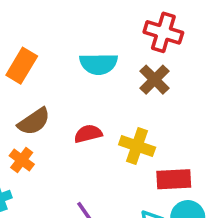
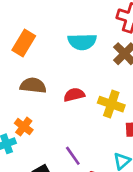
brown semicircle: (34, 122) -> (33, 85), turned -140
orange cross: (22, 160) -> (24, 127), moved

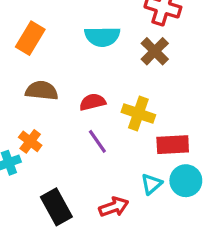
purple line: (73, 156) -> (97, 141), moved

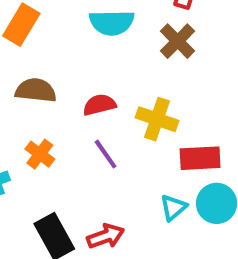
orange cross: (30, 141) -> (40, 154), moved
red arrow: (114, 207) -> (106, 236), moved

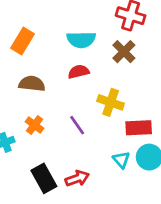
red semicircle: (99, 105) -> (79, 72), moved
cyan triangle: (173, 208) -> (121, 160), turned -30

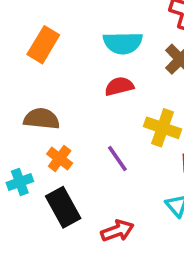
brown semicircle: (32, 84) -> (42, 119), moved
black rectangle: (44, 178) -> (63, 207), moved

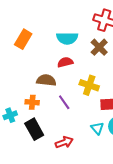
brown semicircle: (42, 119) -> (46, 80), moved
orange cross: (60, 159) -> (32, 102), turned -32

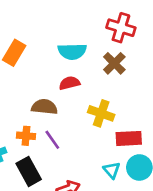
purple line: (64, 102) -> (52, 140), moved

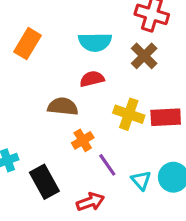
orange cross: (26, 136) -> (83, 140), moved, turned -36
red rectangle: (129, 138) -> (166, 117), moved
purple line: (52, 140) -> (107, 165), moved

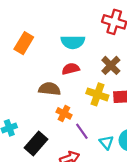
brown cross: (144, 56) -> (111, 65), moved
orange cross: (83, 140) -> (64, 113), turned -32
black rectangle: (44, 182) -> (36, 144), turned 70

